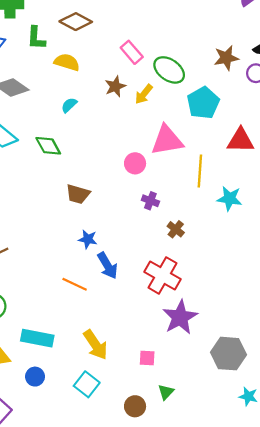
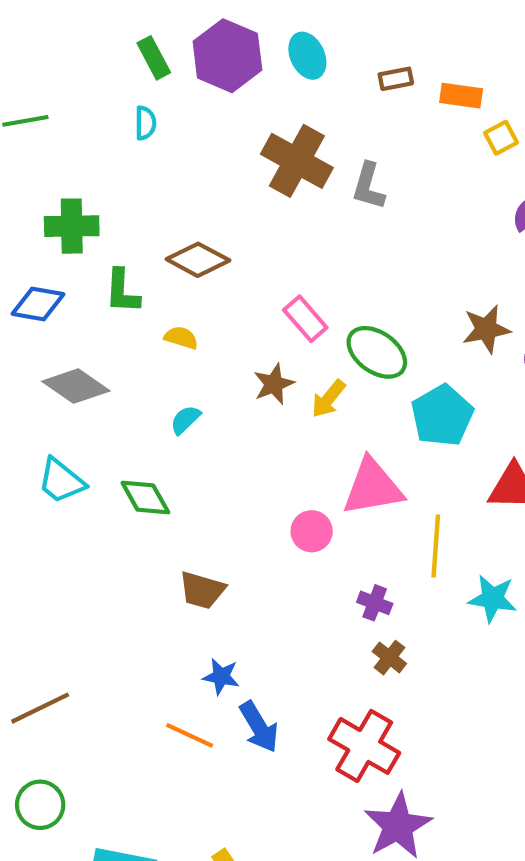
yellow semicircle: (67, 62) -> (181, 338), size x0.7
purple cross: (150, 201) -> (375, 603), moved
orange line: (75, 284) -> (190, 735), moved

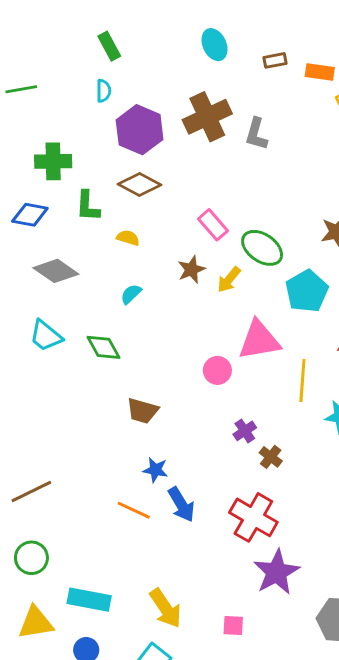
purple hexagon: (227, 56) -> (140, 130), moved
brown cross: (297, 161) -> (207, 117), turned 36
purple cross: (375, 603) -> (245, 431), moved, turned 35

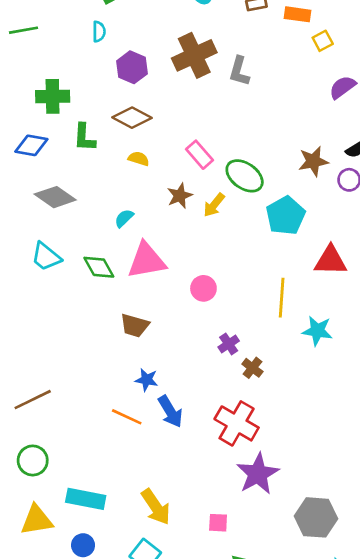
purple hexagon: (140, 130) -> (132, 67), size x0.7
yellow semicircle: (128, 238) -> (139, 159), moved
pink triangle: (259, 340) -> (147, 261), moved

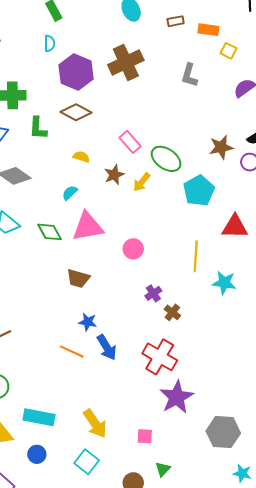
yellow square: (323, 41) -> (229, 51), turned -35
purple hexagon: (132, 67) -> (76, 72), size x1.4
gray L-shape: (239, 71) -> (189, 75), moved
yellow semicircle: (139, 159) -> (81, 157), moved

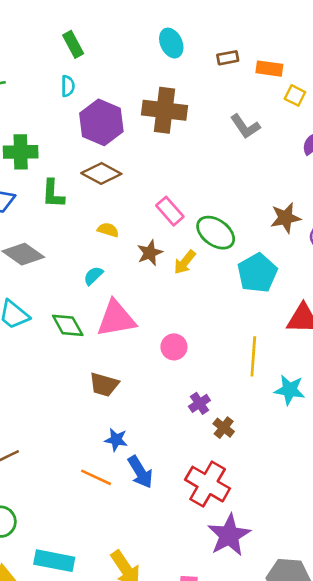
brown cross: (126, 63) -> (165, 110), turned 32
gray L-shape: (189, 75) -> (245, 126), turned -50

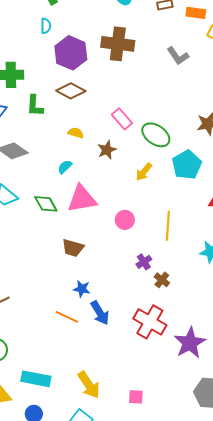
yellow arrow: (185, 262) -> (144, 172), moved
yellow line: (253, 356) -> (168, 226), moved
purple star: (229, 535) -> (190, 343), moved

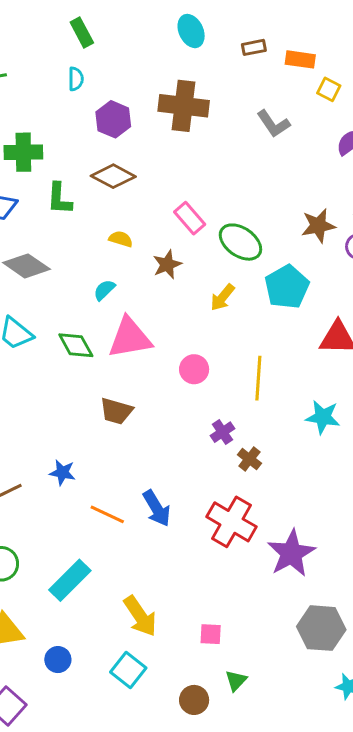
purple hexagon: (71, 53) -> (113, 119), size x0.7
blue star: (82, 289) -> (62, 472), moved
cyan rectangle: (36, 379) -> (70, 580), moved, turned -56

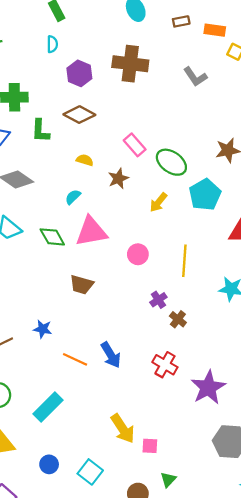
red cross: (231, 522) -> (165, 365), size x0.7
yellow arrow: (140, 616) -> (123, 429), moved
blue circle: (58, 660) -> (49, 464), moved

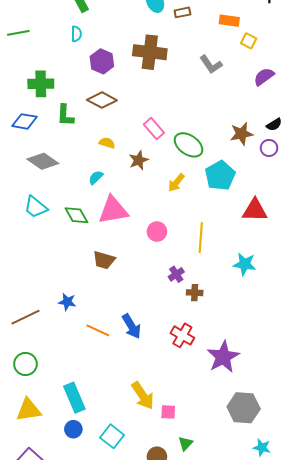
brown rectangle: (181, 21) -> (182, 12), moved
brown cross: (178, 319) -> (195, 293), turned -35
cyan rectangle: (48, 407) -> (74, 398), moved, turned -68

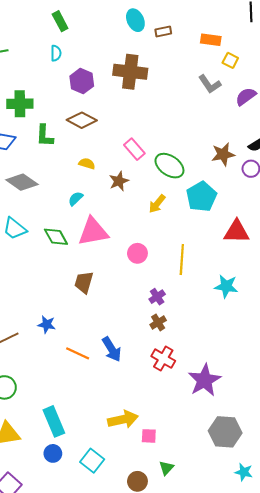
gray L-shape: (211, 64) -> (210, 84), moved
brown trapezoid: (104, 260) -> (84, 282), turned 90
brown cross: (195, 293) -> (158, 322), moved, turned -35
yellow arrow: (143, 396) -> (123, 419), turned -68

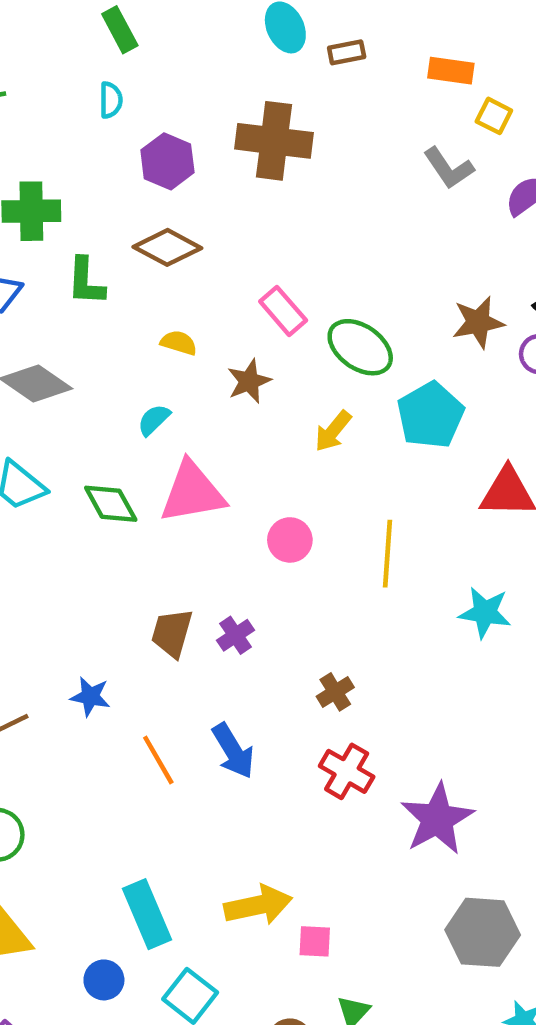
brown trapezoid: (84, 282) -> (172, 633), moved
purple cross: (157, 297) -> (235, 635), moved
orange line: (78, 353) -> (158, 760), turned 35
cyan rectangle: (54, 421) -> (147, 914), moved

